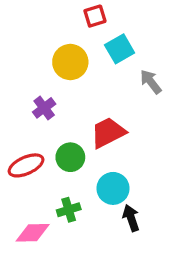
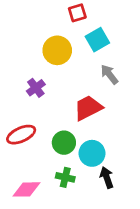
gray arrow: (151, 82) -> (109, 74), moved
green circle: (70, 157) -> (64, 143), moved
green cross: (69, 210) -> (65, 177), moved, turned 30

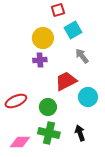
purple cross: (36, 88) -> (40, 60), moved, turned 32
cyan circle: (92, 153) -> (88, 97), moved
green cross: (65, 177) -> (49, 133), size x1.5

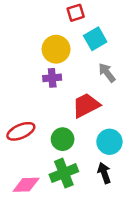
cyan circle: (88, 97) -> (109, 142), moved
green cross: (49, 133) -> (64, 173), turned -35

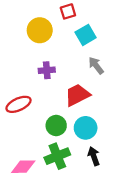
yellow circle: (56, 49) -> (40, 30), moved
red ellipse: (21, 131) -> (19, 104), moved
cyan circle: (109, 142) -> (86, 128), moved

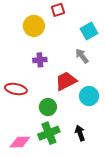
cyan square: (86, 35) -> (89, 31), moved
red ellipse: (19, 104) -> (16, 89), turned 35
cyan circle: (86, 128) -> (89, 96), moved

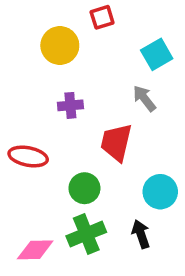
red trapezoid: (66, 81) -> (116, 142), turned -50
cyan circle: (89, 96) -> (160, 192), moved

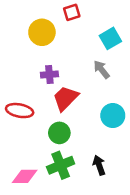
red trapezoid: (116, 142) -> (66, 98), moved, turned 32
cyan circle: (160, 192) -> (113, 116), moved

